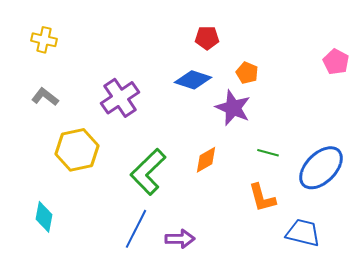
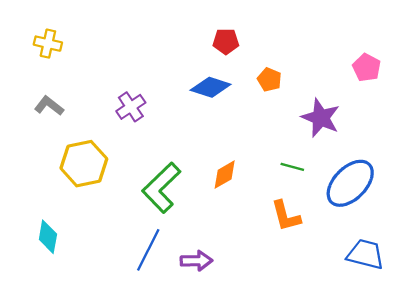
purple cross: (120, 98) -> (131, 107), size x0.7
purple star: (233, 108) -> (321, 118), moved
blue trapezoid: (303, 233) -> (365, 254), moved

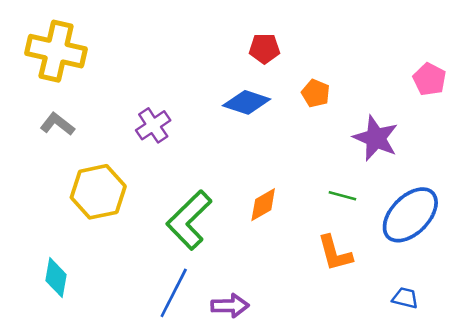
yellow cross: (48, 44) -> (56, 51), size x1.8
blue trapezoid: (365, 254) -> (405, 298), moved, size x0.6

